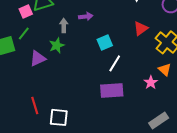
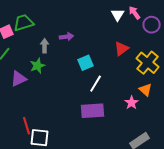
red line: (35, 105) -> (27, 126), moved

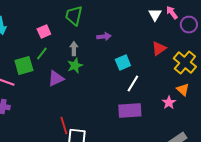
green trapezoid: (24, 23) -> (74, 16), moved, turned -60
gray arrow: (45, 46) -> (74, 49), moved

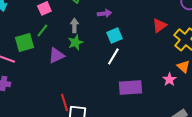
cyan square: (123, 63) -> (114, 35), moved
white line: (133, 84) -> (113, 56), moved

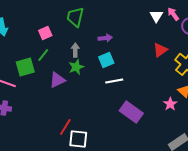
cyan square: (114, 35) -> (106, 60), moved
white line: (113, 56) -> (114, 81), turned 48
purple rectangle: (130, 87) -> (131, 112), turned 40
red line: (64, 102) -> (65, 127), turned 48

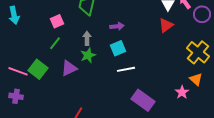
red triangle: (160, 50) -> (166, 25), moved
green square: (25, 67) -> (38, 69), moved, turned -36

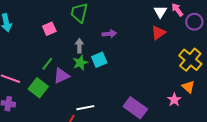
green line: (55, 43) -> (47, 64), moved
cyan square: (118, 48) -> (99, 60), moved
green square: (38, 69) -> (38, 88), moved
white line: (126, 69) -> (85, 108), moved

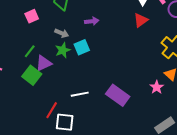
gray arrow: (79, 46) -> (62, 33), turned 112
green square: (38, 88) -> (32, 75), moved
white line: (85, 108) -> (80, 94), moved

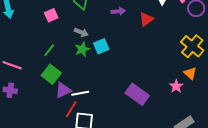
red triangle: (141, 20) -> (146, 19), moved
purple arrow: (92, 21) -> (118, 11), moved
purple triangle: (44, 63) -> (63, 90), moved
white line: (80, 94) -> (80, 93), moved

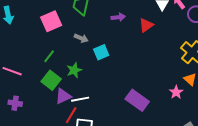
pink square: (51, 15) -> (51, 21), size x1.5
green star: (82, 49) -> (74, 70), moved
purple cross: (10, 90) -> (15, 103), moved

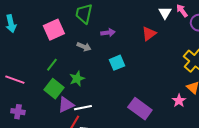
purple arrow: (118, 17) -> (108, 33), moved
cyan square: (101, 52) -> (117, 63), moved

